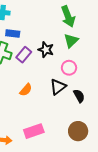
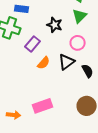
purple rectangle: (24, 55) -> (33, 44), moved
orange semicircle: (26, 90) -> (44, 63), moved

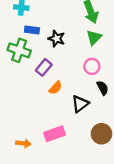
black star: (55, 25) -> (57, 39), moved
black triangle: (67, 62) -> (80, 104), moved
black semicircle: (88, 71) -> (103, 88), moved

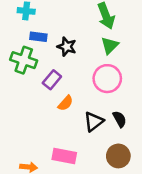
pink circle: (92, 66) -> (107, 79), size x1.5
black semicircle: (103, 88) -> (120, 119), moved
pink rectangle: (54, 134) -> (64, 156), turned 30

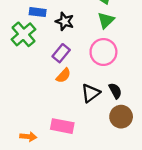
green cross: (24, 60) -> (24, 34), turned 30
purple rectangle: (52, 80) -> (61, 53), moved
brown circle: (118, 156) -> (121, 117), moved

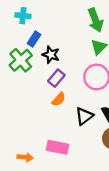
blue rectangle: (38, 12) -> (34, 39), turned -64
black star: (65, 21) -> (51, 55), moved

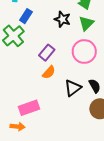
black star: (51, 55) -> (62, 19), moved
pink rectangle: (58, 147) -> (29, 108), moved, turned -30

